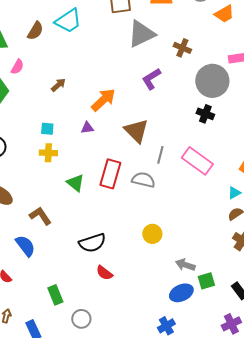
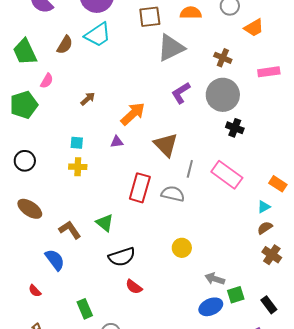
brown cross: (182, 48) -> (223, 58), moved
gray circle: (212, 81) -> (223, 95), moved
green triangle: (75, 183) -> (105, 223), moved

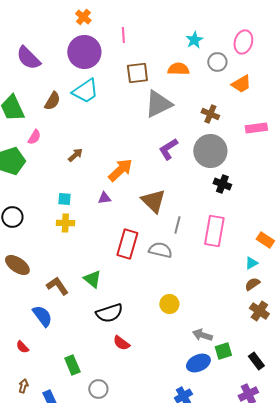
pink rectangle: (227, 175) -> (214, 231), turned 64

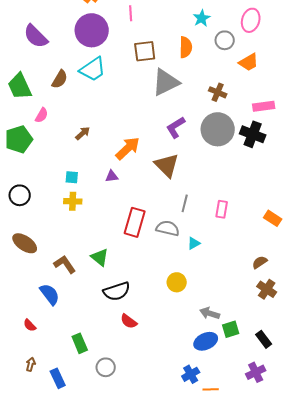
orange semicircle: (178, 69) -> (186, 47), turned 90
black cross: (222, 184) -> (253, 134), moved, size x1.4
brown triangle: (153, 201) -> (167, 165), moved
pink rectangle: (214, 231) -> (222, 209), size x0.6
cyan triangle: (251, 263) -> (194, 243), moved

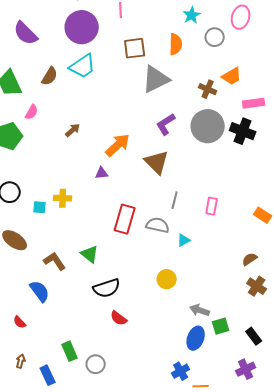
orange trapezoid: (249, 62) -> (232, 76), moved
cyan square: (72, 177) -> (40, 207), moved
blue ellipse: (206, 341) -> (196, 338), turned -45
green rectangle: (80, 343) -> (70, 351), moved

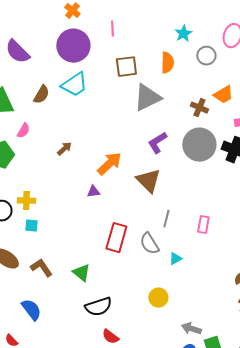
yellow cross: (63, 198) -> (26, 201), moved
gray semicircle: (158, 225) -> (149, 244), turned -135
brown L-shape: (55, 261) -> (41, 268), moved

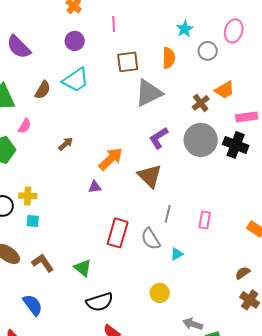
purple circle: (73, 46) -> (75, 41), size x0.6
brown cross: (199, 108) -> (201, 103), turned 30

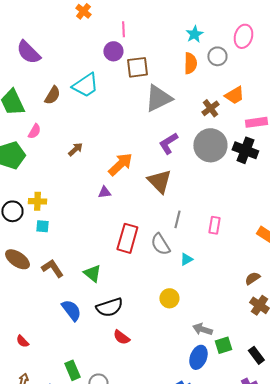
purple circle: (75, 41) -> (113, 51), moved
orange semicircle: (169, 58) -> (190, 63), moved
blue semicircle: (33, 305) -> (71, 310), moved

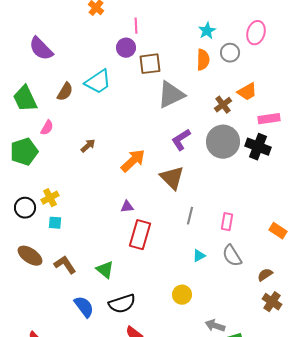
purple triangle: (104, 192) -> (127, 207), moved
yellow cross: (37, 201) -> (50, 198), turned -30
gray semicircle: (160, 244) -> (232, 256), moved

